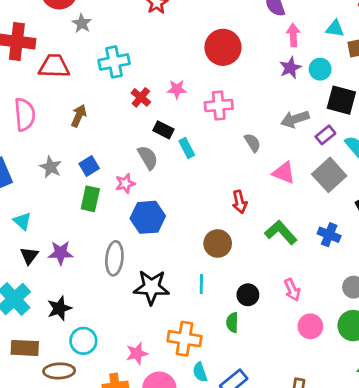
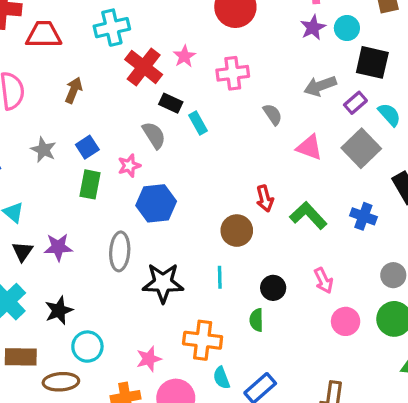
pink star: (177, 89) -> (184, 56), turned -30
red cross: (141, 97) -> (144, 67), size x1.6
red arrow: (240, 202) -> (265, 199), moved

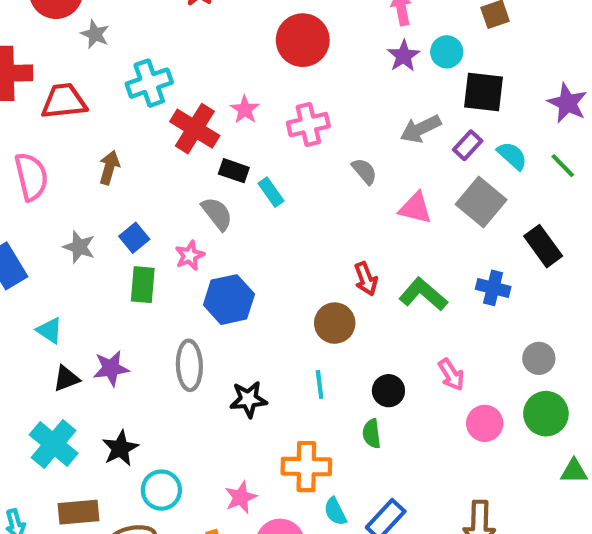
black triangle: (22, 251) -> (66, 379), turned 40
black star: (163, 283) -> (248, 399), size x0.7

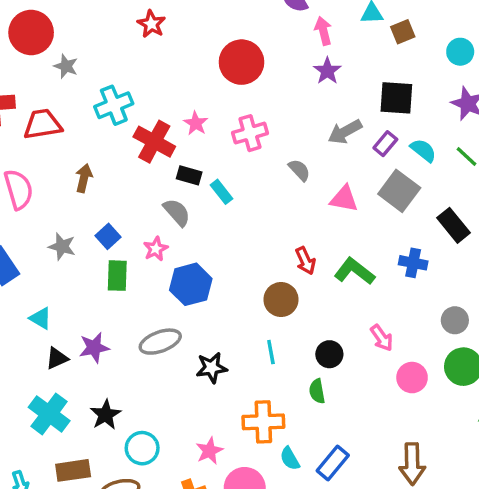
cyan circle: (447, 52) -> (460, 52), moved
gray ellipse: (189, 365) -> (160, 342), turned 75

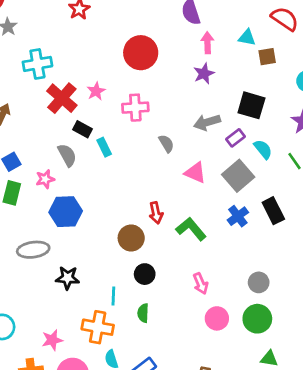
blue cross: (413, 263) -> (238, 216), moved, turned 30
cyan line: (271, 352) -> (113, 296), moved
black circle: (329, 354) -> (145, 274), moved

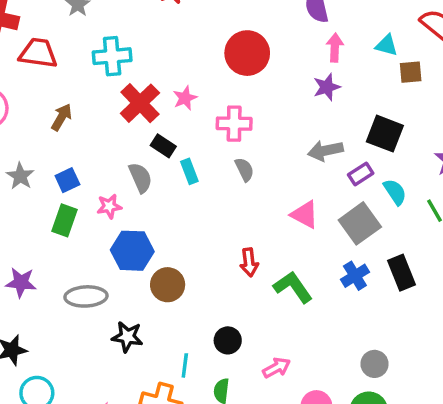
gray semicircle: (166, 144) -> (244, 170), moved
brown circle: (131, 238) -> (168, 285), moved
pink arrow: (201, 284) -> (276, 368), moved, turned -100

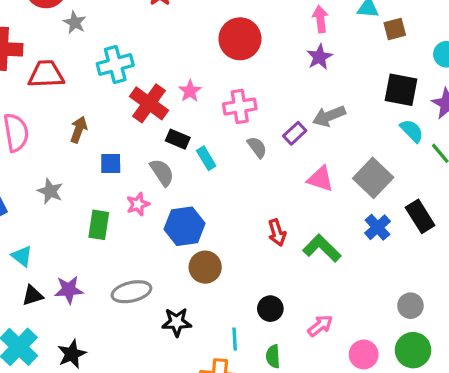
black square: (385, 134) -> (401, 90), moved
purple rectangle: (361, 174) -> (295, 133), moved
blue square: (67, 180) -> (111, 164), moved, turned 35
cyan semicircle: (395, 192) -> (412, 131), moved
blue hexagon: (132, 251) -> (185, 226), moved

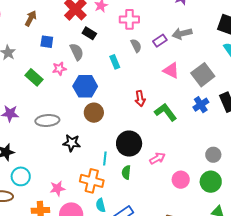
cyan rectangle: (206, 158) -> (115, 62), moved
green rectangle: (99, 225) -> (34, 77), turned -66
black circle: (270, 309) -> (129, 144), size x1.6

